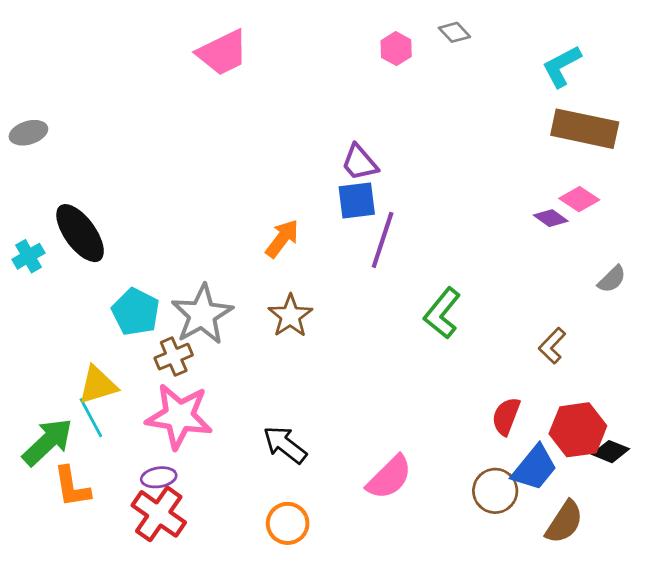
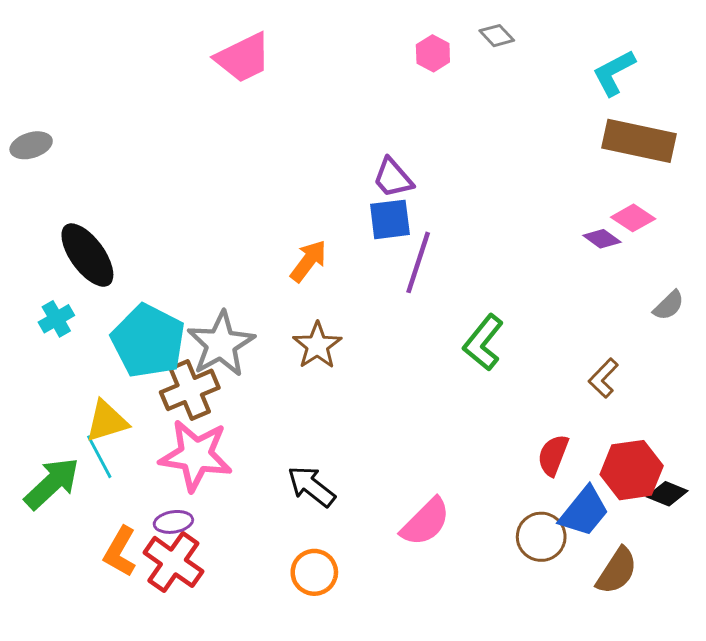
cyan cross: (28, 256) -> (56, 319), moved
cyan pentagon: (136, 312) -> (148, 341), size x1.4
brown cross: (174, 357) -> (190, 390), size x1.4
orange L-shape: (72, 487) -> (120, 552), moved, turned 39

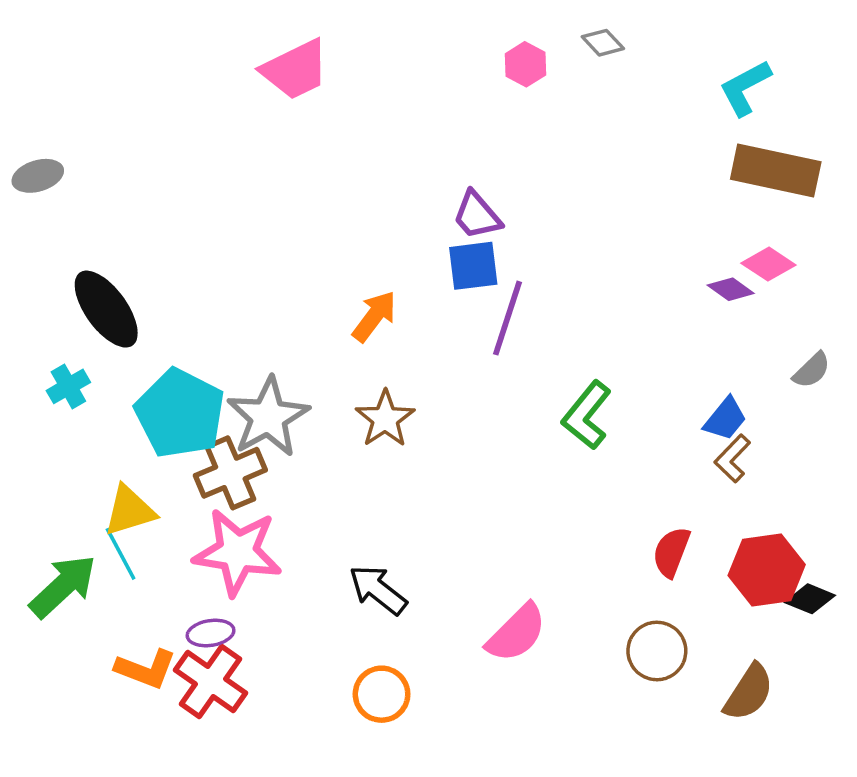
blue trapezoid: (584, 512) -> (725, 419), moved, size x0.7
orange L-shape: (120, 552) -> (146, 669), turned -99

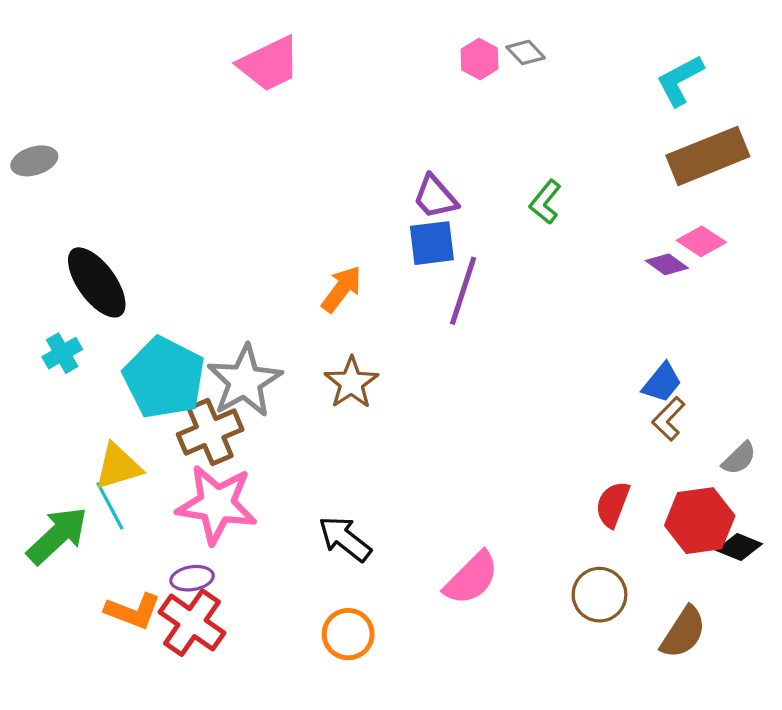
gray diamond: (603, 43) -> (526, 52), moved
brown rectangle: (776, 170) -> (708, 156), turned -34
gray semicircle: (812, 370) -> (739, 458), moved
green L-shape: (587, 415) -> (545, 202), moved, size x0.7

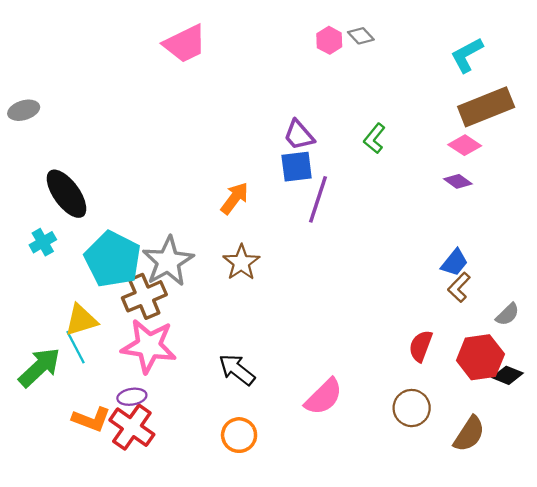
pink diamond: (701, 241) -> (465, 145), moved

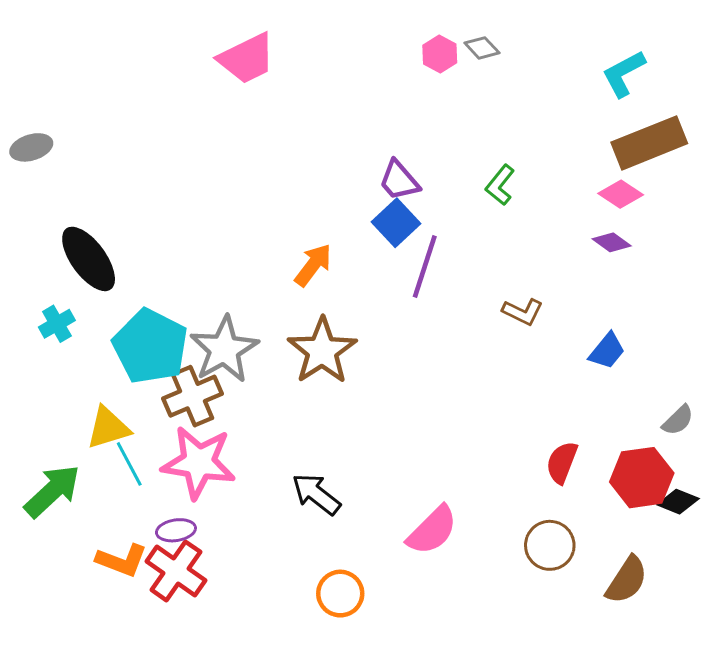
blue square: (297, 167) -> (396, 223), turned -36
brown star: (241, 263) -> (322, 351), size x1.4
brown L-shape: (459, 287) -> (523, 312), moved, turned -108
cyan line: (76, 347) -> (129, 464), moved
orange circle: (239, 435) -> (340, 594), moved

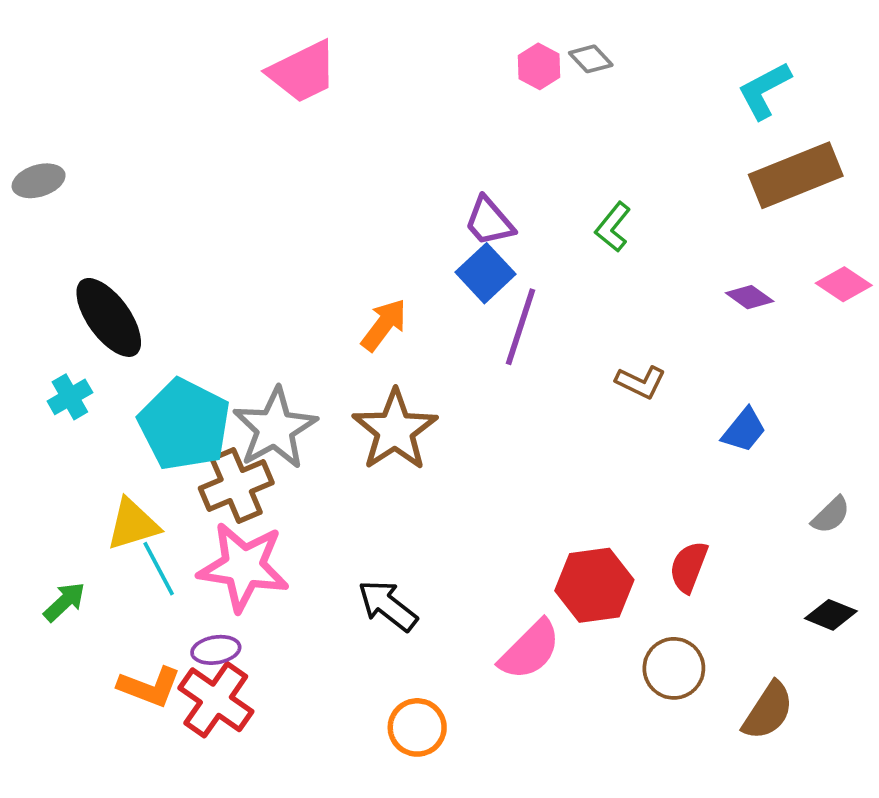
pink diamond: (621, 194) -> (844, 284), moved
red hexagon: (642, 478) -> (594, 585), moved
green arrow: (52, 491) -> (64, 602), size x0.6

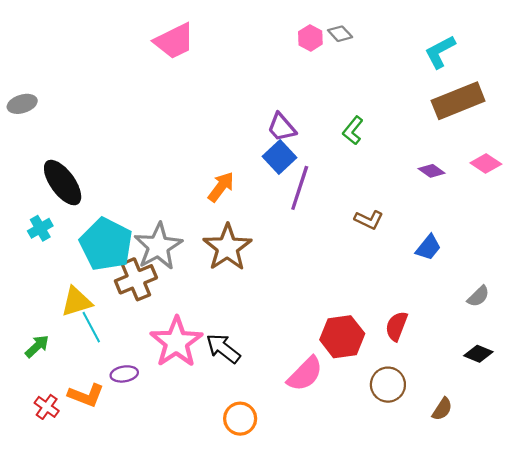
pink star: (244, 567) -> (176, 342), moved, turned 30
red cross: (216, 700) -> (47, 407), moved, size x0.6
brown semicircle: (768, 711) -> (442, 409), size x0.7

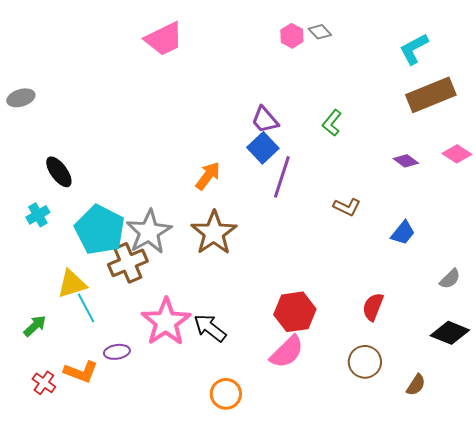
black ellipse: (63, 183) -> (59, 172), size x0.7
red hexagon: (342, 337) -> (295, 312), moved
black diamond: (478, 354) -> (450, 333), size x1.4

